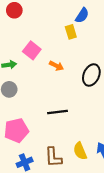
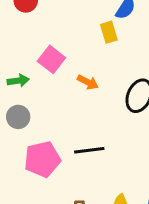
pink pentagon: (16, 130) -> (42, 159), moved

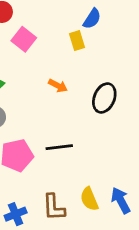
pink square: (51, 59) -> (24, 39), moved

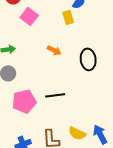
black ellipse: (104, 98) -> (88, 59), turned -30
yellow semicircle: (89, 199) -> (77, 133), turned -42

